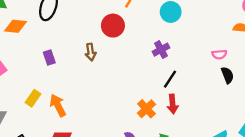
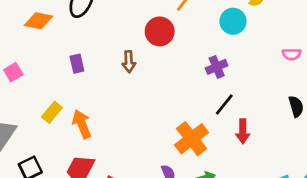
pink semicircle: (219, 54) -> (292, 54), moved
red arrow: (173, 104) -> (243, 131), moved
orange cross: (146, 109) -> (192, 139), size x1.4

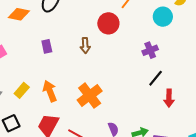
yellow rectangle: (52, 112) -> (22, 90), moved
orange cross: (192, 139) -> (90, 96), moved

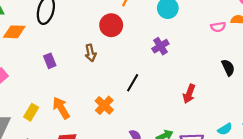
black line: (156, 78) -> (133, 83), moved
orange cross: (90, 96) -> (104, 105), size x0.7
red arrow: (169, 98) -> (189, 94), turned 30

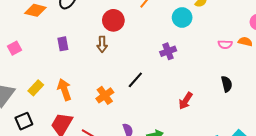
red circle: (111, 25) -> (113, 20), moved

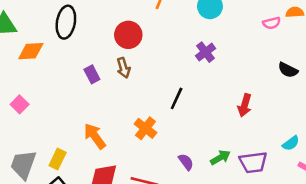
purple rectangle: (63, 44) -> (92, 74), moved
black semicircle: (227, 84) -> (288, 70), turned 147
yellow rectangle: (36, 88) -> (58, 159), moved

